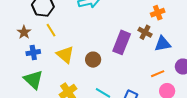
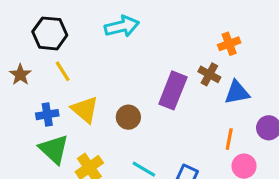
blue cross: (33, 53) -> (47, 115), moved
orange line: (158, 74) -> (229, 139), turned -56
green triangle: (33, 80) -> (54, 149), moved

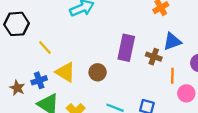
black hexagon: (50, 33) -> (17, 24), moved
brown cross: (209, 74) -> (154, 57), moved
brown star: (20, 75) -> (17, 88), moved

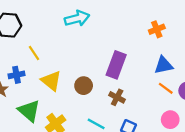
brown cross: (154, 57) -> (117, 97), moved
orange line: (172, 76) -> (166, 88), moved, turned -63
blue cross: (39, 80) -> (17, 75), moved

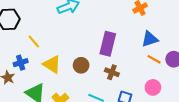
pink circle: (170, 120) -> (153, 87), moved

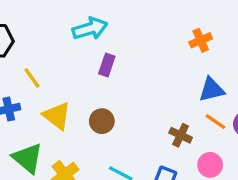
purple rectangle: (108, 44) -> (107, 65), moved, size x0.6
brown cross: (112, 72) -> (181, 135), moved

